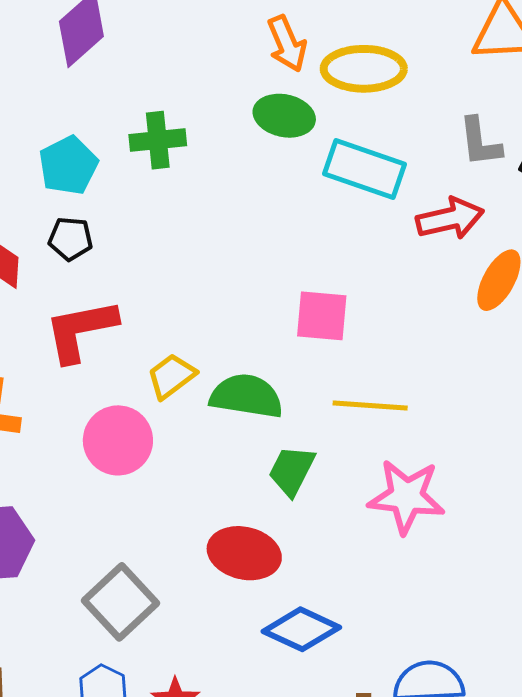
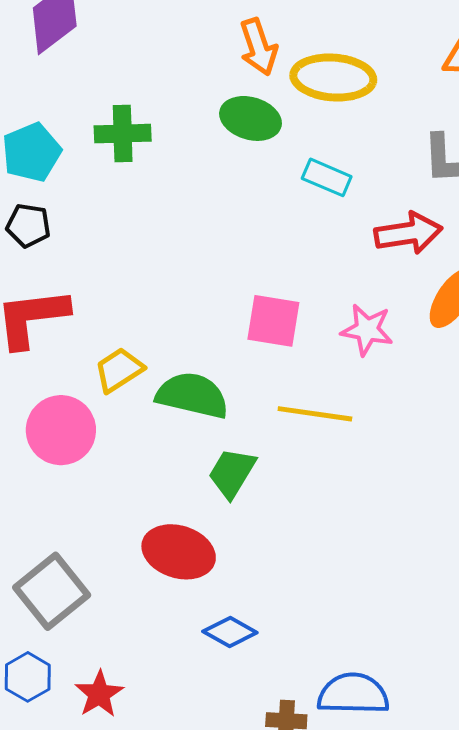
cyan rectangle: (365, 169) -> (327, 177), size x0.6
pink star: (406, 497) -> (367, 330), moved, size x0.7
blue diamond: (301, 629) -> (230, 632), size x0.7

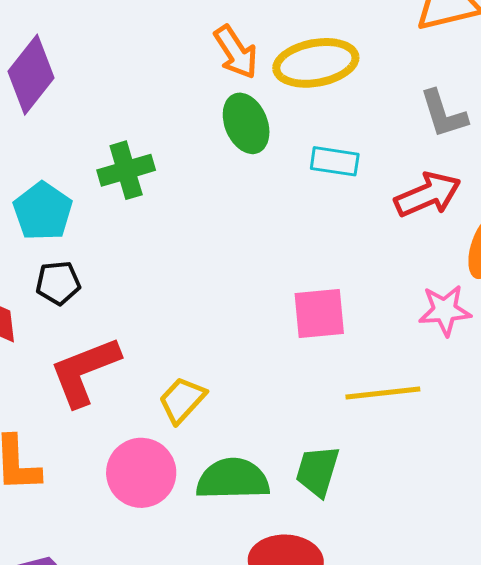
green ellipse: (251, 118) -> (246, 123), turned 66
pink star: (367, 330) -> (445, 310), moved
green semicircle: (192, 395) -> (233, 479), moved

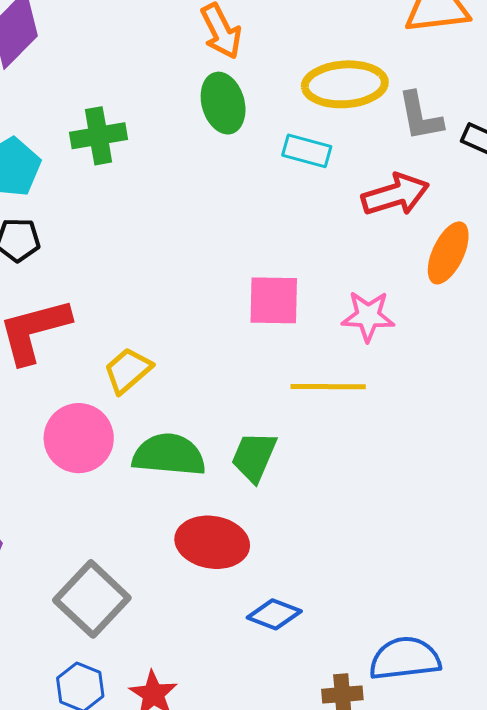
yellow ellipse: (316, 63) -> (345, 84), moved
pink star: (445, 310) -> (368, 316), moved

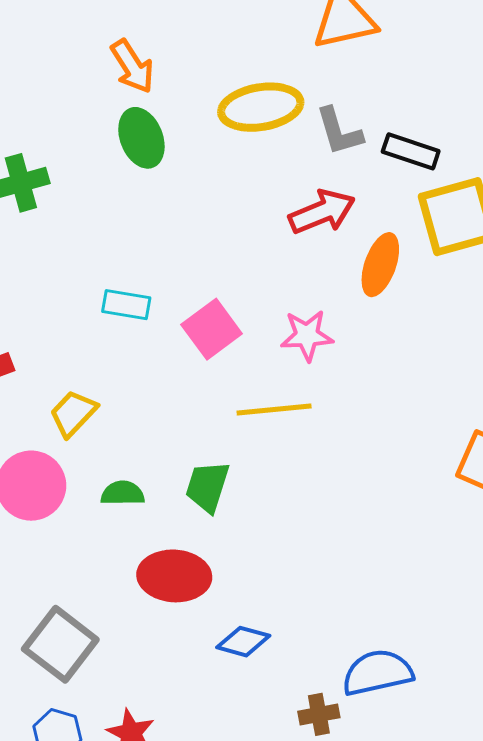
cyan rectangle: (307, 151) -> (126, 305), moved
pink square: (274, 300) -> (212, 329), turned -32
green semicircle: (169, 455) -> (123, 493), size x0.6

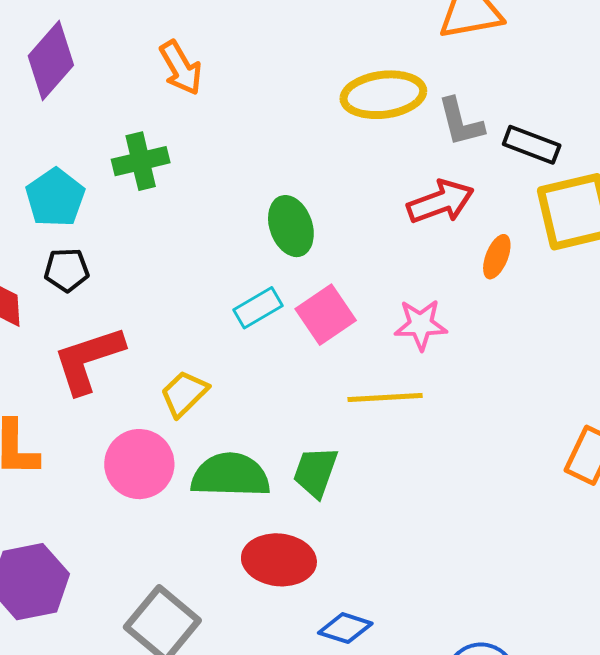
orange arrow: (132, 66) -> (181, 68), moved
green ellipse: (141, 138) -> (291, 226), moved
orange ellipse: (380, 265) -> (497, 257), size x0.7
cyan rectangle: (126, 305) -> (258, 308), moved, turned -42
green semicircle: (123, 493) -> (230, 475), size x1.8

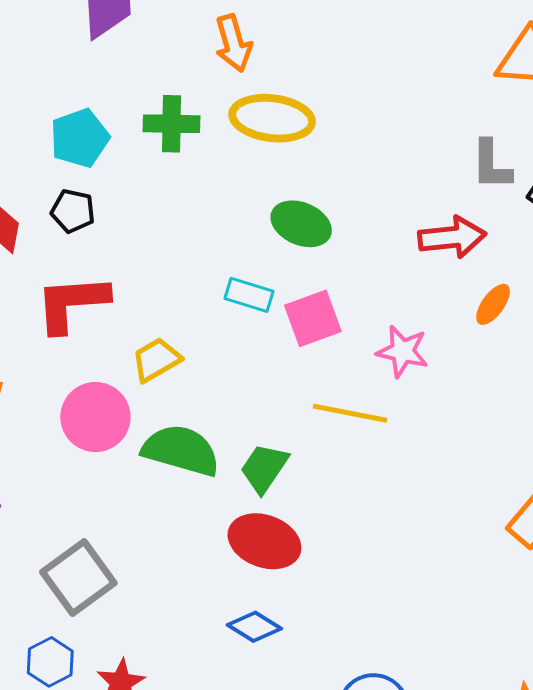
yellow ellipse: (383, 95) -> (272, 118), moved
green ellipse: (291, 226) -> (301, 224), turned -62
cyan rectangle: (258, 308) -> (249, 295), turned 33
red ellipse: (279, 560) -> (264, 541), moved

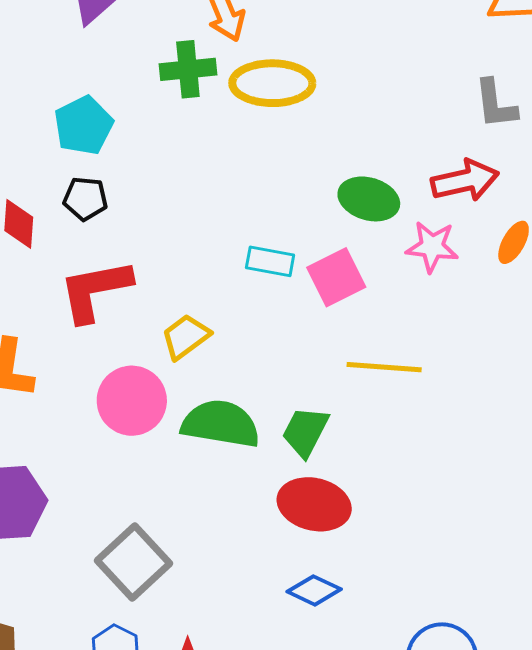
green cross: (172, 124) -> (188, 69), moved
green ellipse: (301, 224) -> (369, 199), moved
pink star: (403, 351) -> (432, 247), moved

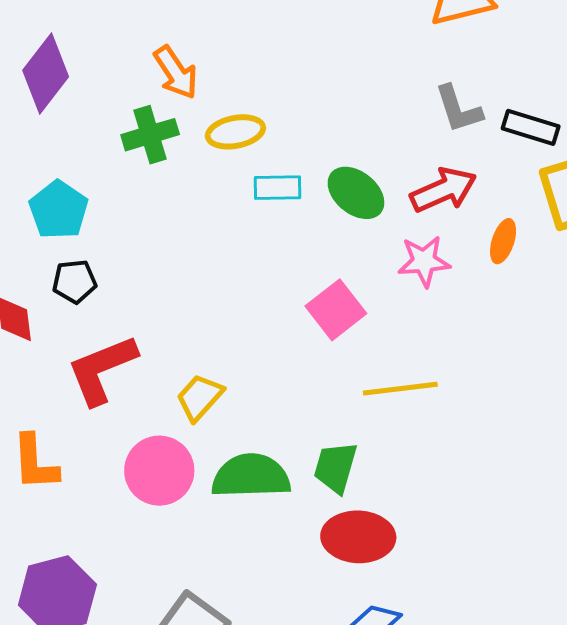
yellow ellipse: (272, 83) -> (235, 132), size x0.7
green ellipse: (369, 199) -> (356, 193), moved, turned 34
cyan rectangle: (270, 261) -> (278, 188), moved

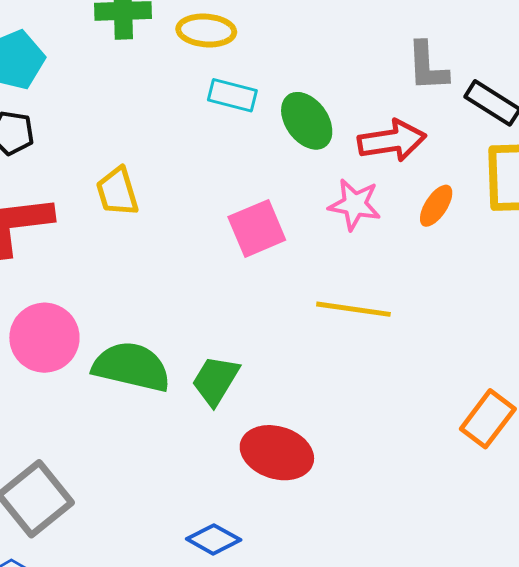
yellow line: (400, 389) -> (353, 309), moved
yellow trapezoid: (200, 397) -> (117, 192), moved, turned -74
red ellipse: (358, 537) -> (277, 453), moved

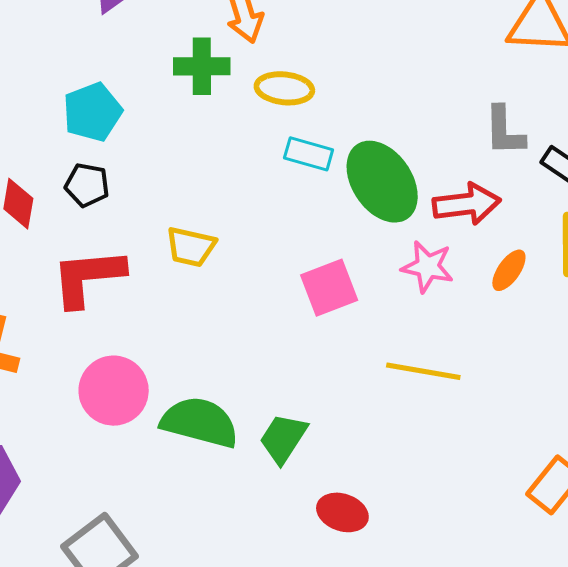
green ellipse: (307, 121) -> (382, 182), size x1.4
yellow trapezoid: (117, 192) -> (191, 247), turned -62
red ellipse: (277, 453) -> (342, 512), size x0.7

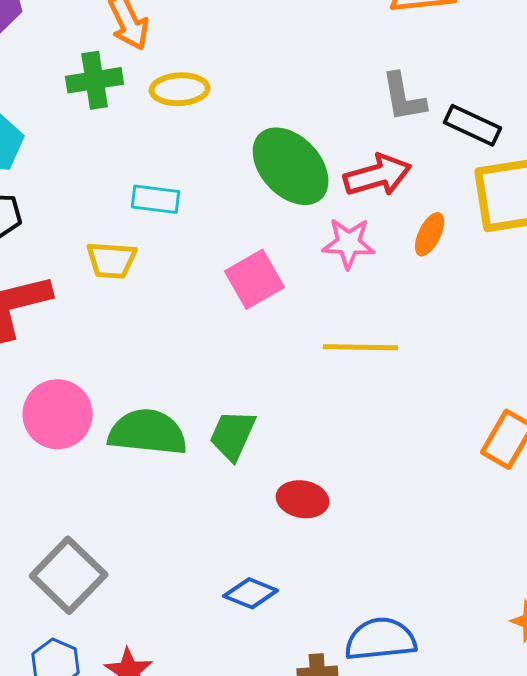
cyan rectangle: (309, 154) -> (156, 199), moved

